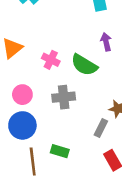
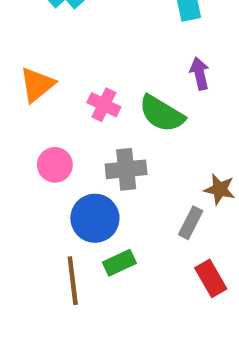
blue circle: (22, 125) -> (95, 218), moved
green rectangle: (60, 151) -> (119, 263), turned -42

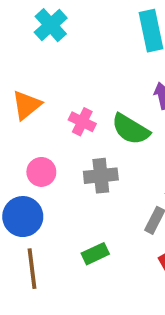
blue circle: (95, 218) -> (23, 217), moved
brown line: (73, 281) -> (32, 269), moved

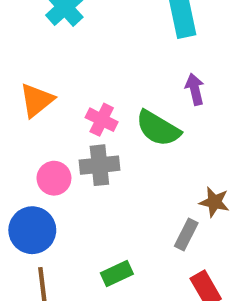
gray cross: (101, 176) -> (99, 165), moved

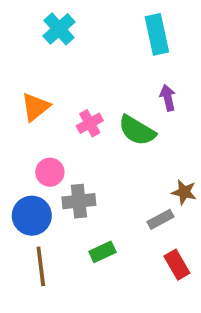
pink cross: (102, 120) -> (90, 123), turned 35
gray cross: (99, 165) -> (79, 201), moved
gray rectangle: (186, 235) -> (161, 219), turned 35

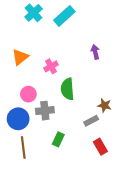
cyan rectangle: (157, 34) -> (64, 16), moved, turned 60
green semicircle: (137, 130) -> (67, 89), moved, turned 55
green rectangle: (102, 252) -> (58, 139), turned -40

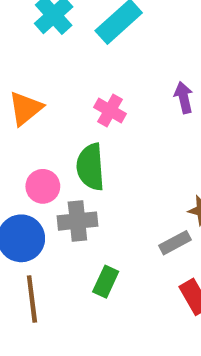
pink cross: (51, 66) -> (110, 111), moved, turned -32
green semicircle: (67, 89) -> (90, 167), moved

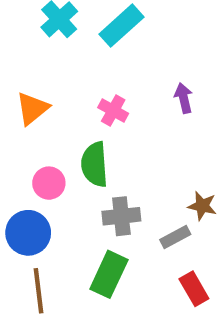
gray cross: (77, 221) -> (121, 216), moved
green rectangle: (106, 282) -> (109, 274), size x1.5

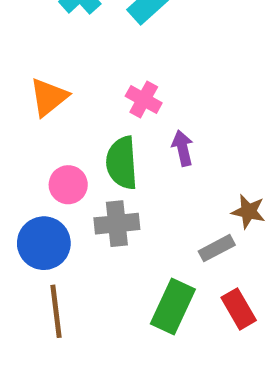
purple arrow: (184, 98) -> (183, 148), moved
gray cross: (121, 216) -> (117, 224), moved
green rectangle: (109, 274) -> (173, 306), moved

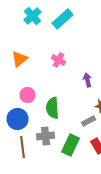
purple arrow: (183, 148) -> (88, 80), moved
green semicircle: (122, 163) -> (52, 108), moved
gray cross: (117, 224) -> (46, 136), moved

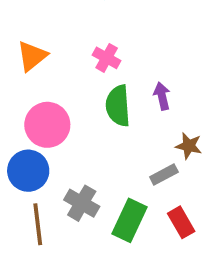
pink circle: (28, 95) -> (47, 125), size x1.5
green semicircle: (52, 108) -> (118, 106), moved
gray cross: (46, 136) -> (82, 203), turned 36

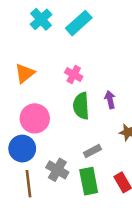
gray rectangle: (164, 174) -> (92, 151), moved
green rectangle: (129, 220) -> (89, 181), turned -36

